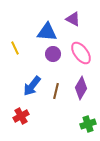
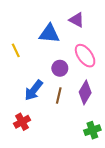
purple circle: (53, 54) -> (60, 68), moved

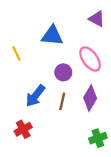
purple triangle: (77, 20) -> (97, 19), moved

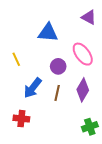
yellow line: (16, 53) -> (16, 59), moved
red cross: (23, 129) -> (21, 119), turned 35

